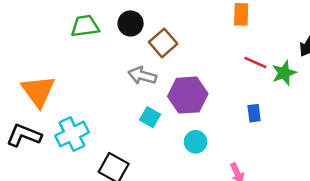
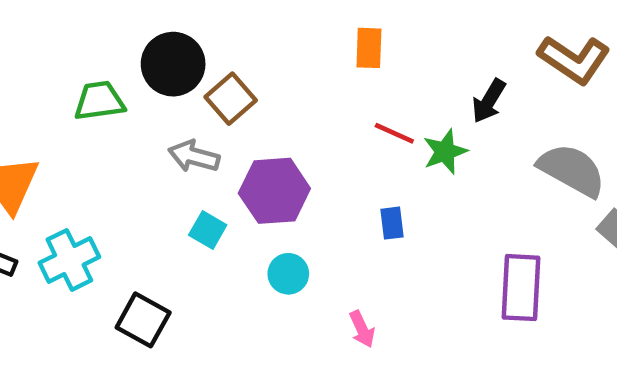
black circle: (131, 23) -> (173, 64), size x1.4
green trapezoid: (85, 26) -> (99, 101), moved

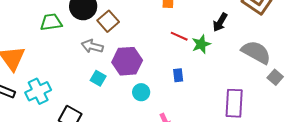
cyan circle: (288, 274) -> (141, 92), moved

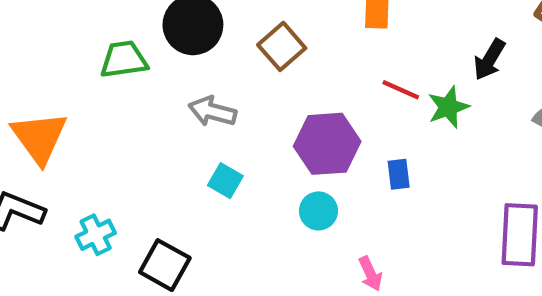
brown square: (108, 21) -> (282, 46), moved
purple hexagon: (127, 61) -> (327, 144), moved
cyan cross: (38, 91) -> (96, 235), moved, size x0.7

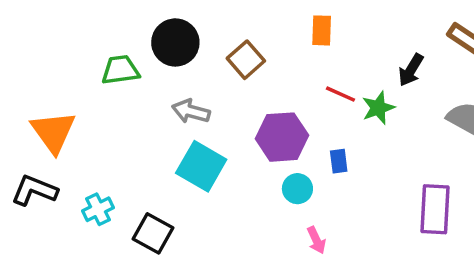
cyan square: (225, 181) -> (201, 166), size x1.8
cyan circle: (318, 211) -> (297, 189), moved

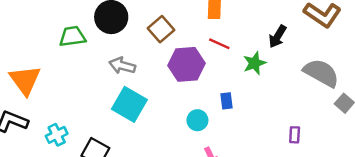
red line: (340, 94) -> (219, 44), moved
purple hexagon: (282, 137) -> (186, 64), moved
purple rectangle: (435, 209) -> (295, 135), size x0.5

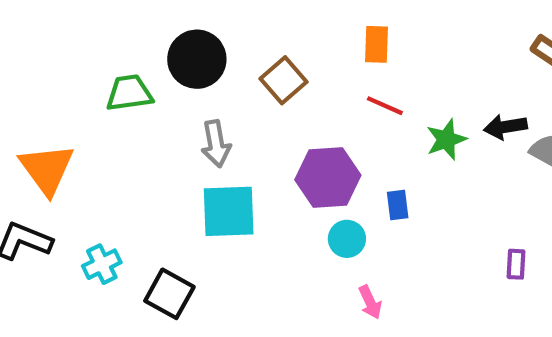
black arrow: (278, 36) -> (505, 127), moved, turned 50
purple hexagon: (186, 64) -> (328, 178), moved
gray arrow: (122, 66) -> (216, 144), turned -115
cyan square: (129, 104) -> (229, 211), turned -32

